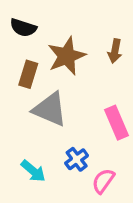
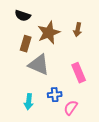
blue cross: (77, 159) -> (55, 95), turned 32
cyan arrow: (33, 171) -> (29, 102), turned 56

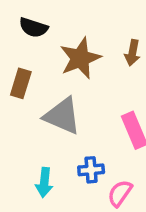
brown rectangle: (26, 44) -> (21, 83), moved

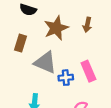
blue cross: (91, 170) -> (66, 78), moved

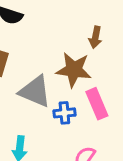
brown star: (56, 28) -> (74, 70), moved, turned 30

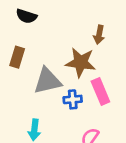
gray triangle: (35, 91) -> (48, 81), turned -36

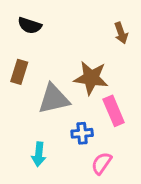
brown arrow: (99, 35) -> (121, 33), moved, turned -30
blue cross: (73, 99) -> (82, 133), moved

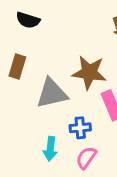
cyan arrow: (39, 154) -> (50, 149), moved
pink semicircle: (102, 163) -> (86, 158), moved

